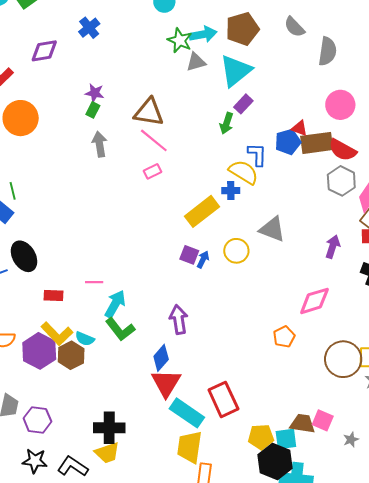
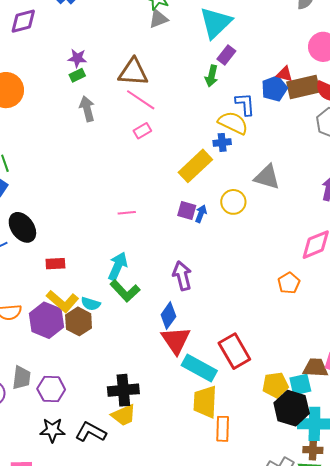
gray triangle: (196, 62) -> (158, 19), moved
green rectangle: (93, 110) -> (77, 75), turned 42
pink line: (94, 282) -> (127, 213), moved

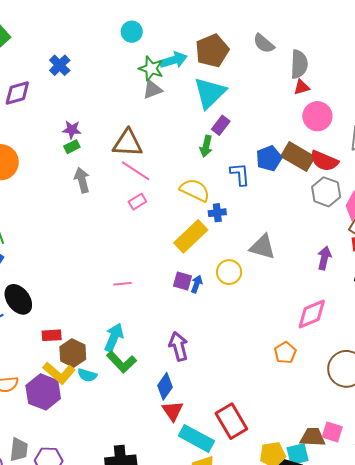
red triangle: (285, 74) -> (302, 87), moved, turned -30
brown rectangle: (303, 87) -> (298, 157), turned 44
yellow semicircle: (233, 123) -> (195, 190), moved
brown hexagon: (79, 321) -> (73, 353), moved
red triangle: (176, 340) -> (173, 411), size x0.7

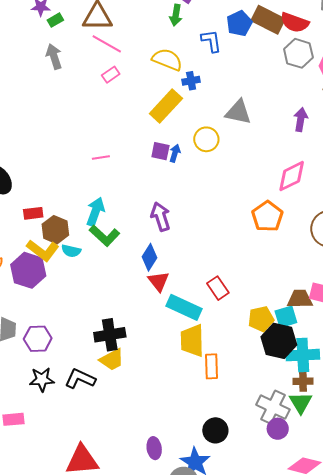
green rectangle: (72, 147) -> (55, 20), moved
orange pentagon: (285, 353) -> (267, 216), size x1.4
red rectangle: (231, 421) -> (218, 288), size x0.7

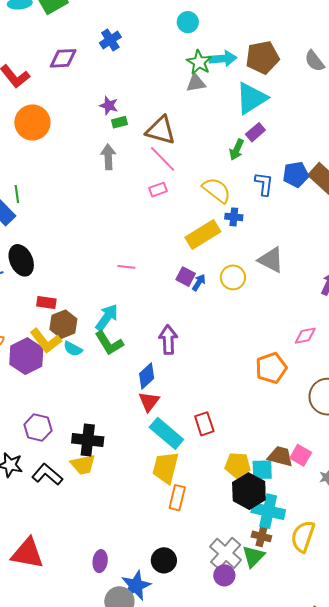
pink diamond: (292, 176) -> (305, 336), size x0.7
purple hexagon: (38, 339) -> (38, 428), moved

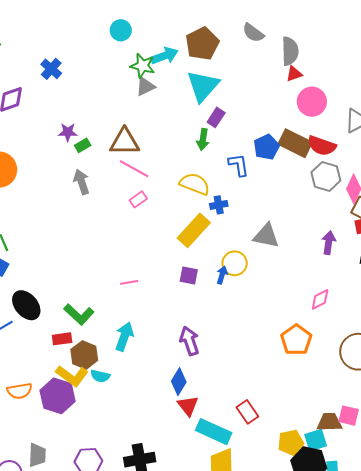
blue arrow: (199, 283) -> (222, 275), moved
green L-shape: (109, 343) -> (79, 314), moved

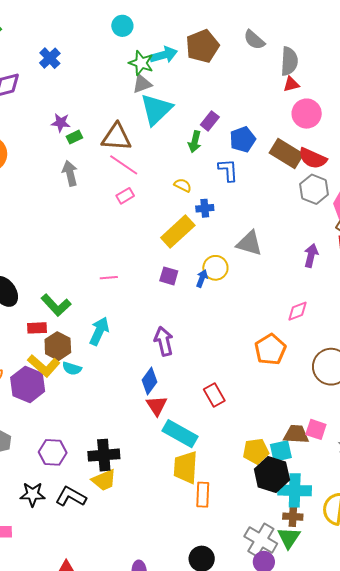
cyan triangle: (203, 86) -> (156, 109), moved
blue pentagon: (266, 147) -> (243, 139), moved
yellow semicircle: (195, 184) -> (183, 185), size x0.6
red rectangle: (247, 412) -> (214, 395), moved

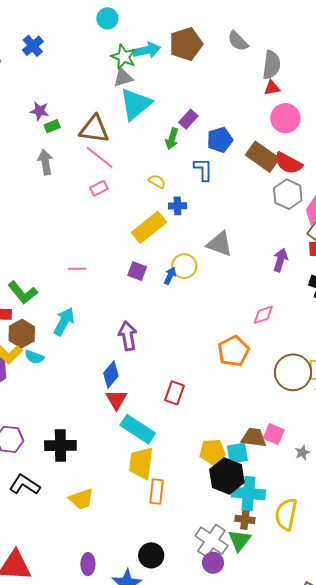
red rectangle: (214, 395) -> (175, 393), turned 45
yellow trapezoid: (104, 480) -> (81, 499), moved

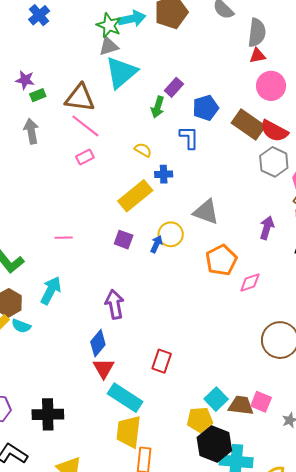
blue cross: (33, 46) -> (39, 15), moved
orange pentagon: (233, 351) -> (221, 260), moved
cyan square: (237, 453) -> (216, 399), moved, turned -35

